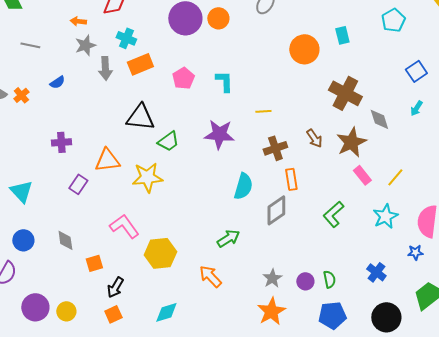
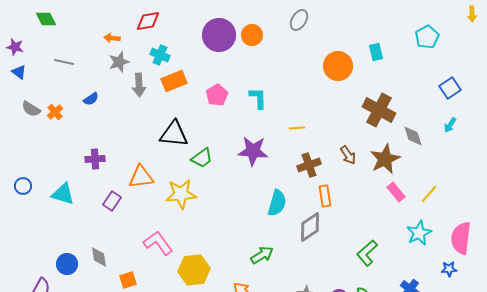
cyan triangle: (21, 191) -> (63, 194), moved, turned -30
green L-shape: (333, 214) -> (367, 253), moved
blue circle: (23, 240) -> (67, 264), moved

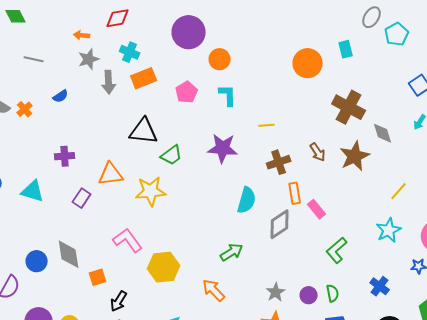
gray ellipse: (299, 20) -> (372, 17), moved
orange circle: (252, 35) -> (220, 59), moved
pink rectangle: (396, 192) -> (317, 209), moved
gray diamond: (99, 257) -> (69, 254), size x1.4

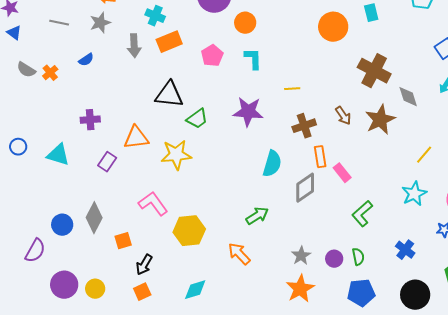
gray star: (89, 59) -> (100, 23), moved
gray diamond: (69, 254) -> (94, 218), turned 36

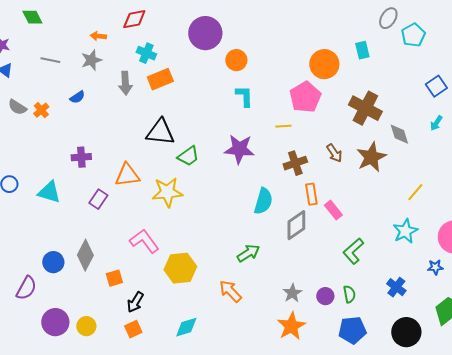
pink pentagon: (212, 56) -> (305, 97), moved, size x1.4

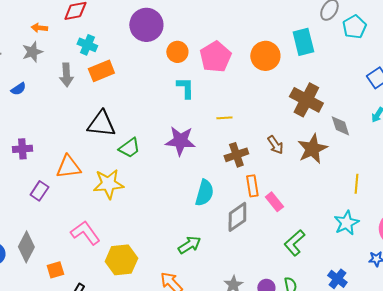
cyan rectangle: (362, 50) -> (303, 42), size x1.5
pink pentagon: (305, 97) -> (215, 57), moved
yellow line: (415, 192) -> (356, 184), turned -36

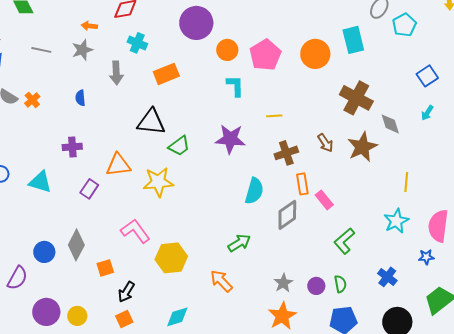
orange rectangle: (101, 71) -> (166, 74), moved
blue semicircle: (18, 89) -> (80, 98), moved, turned 119

